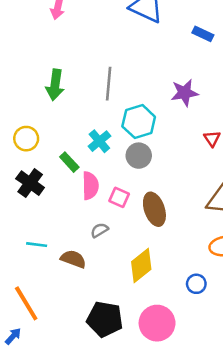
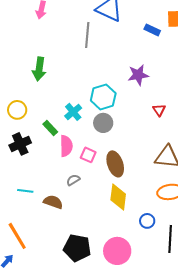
gray line: (109, 84) -> (87, 35), moved
black cross: (30, 183) -> (20, 144), turned 30
yellow diamond: (141, 265) -> (118, 197), moved, turned -44

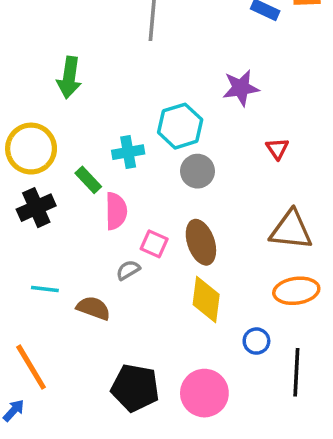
yellow circle: (17, 110) -> (31, 149), size x1.5
cyan cross: (73, 112) -> (128, 152), turned 30
gray circle: (103, 123) -> (197, 171), moved
pink square: (88, 155) -> (154, 244), moved

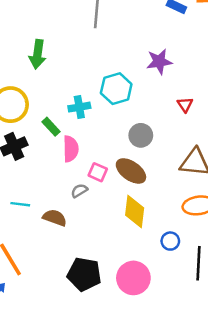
gray circle: (197, 171) -> (141, 135), moved
brown ellipse: (201, 242) -> (131, 171), turned -36

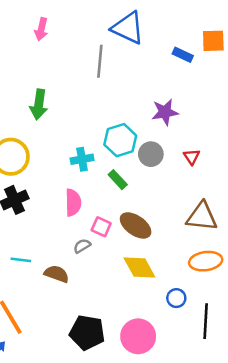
green rectangle: (51, 127) -> (118, 180), moved
gray circle: (141, 135) -> (151, 154), moved
yellow diamond: (135, 212) -> (139, 268), turned -36

